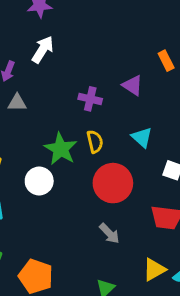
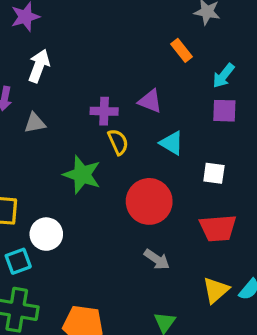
purple triangle: (132, 85) -> (150, 101), moved
gray triangle: (17, 103) -> (35, 123), moved
yellow semicircle: (95, 142) -> (118, 142), moved
white circle: (39, 181) -> (46, 234), moved

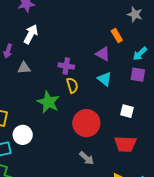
purple triangle: (150, 101) -> (103, 54), moved
cyan triangle: (172, 143) -> (105, 79), moved

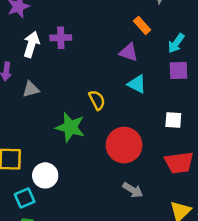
purple cross: (66, 66) -> (61, 38), moved

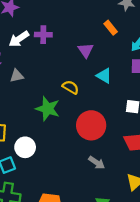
white arrow: (31, 44) -> (19, 39), turned -144
purple triangle: (129, 52) -> (86, 50), moved, turned 35
yellow semicircle: (97, 100) -> (71, 87), turned -35

